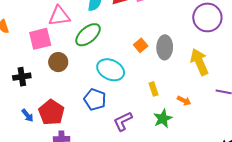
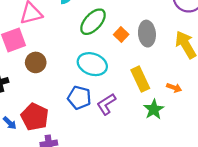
green ellipse: (88, 35) -> (93, 22), moved
yellow rectangle: (153, 89) -> (140, 79), size x1.6
purple L-shape: (123, 121) -> (106, 104), moved

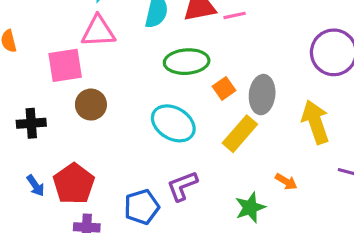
green ellipse: (93, 22) -> (187, 62), turned 32
yellow rectangle: (140, 79) -> (240, 134), moved, turned 55
blue pentagon: (79, 98) -> (142, 207), moved, turned 30

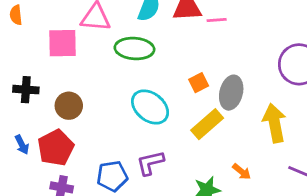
green ellipse: (187, 62) -> (134, 49), moved
brown circle: (91, 105) -> (69, 106), moved

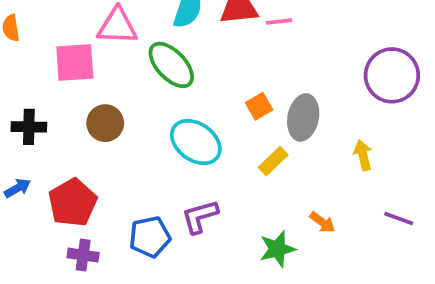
green ellipse: (134, 49) -> (171, 65), turned 45
brown circle: (69, 106) -> (105, 123), moved
yellow arrow: (274, 123) -> (363, 155), size x0.6
yellow rectangle: (207, 124) -> (273, 161), size x0.7
blue arrow: (22, 145) -> (17, 188), moved, turned -90

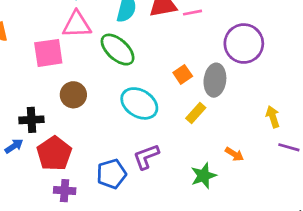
purple circle: (392, 75) -> (244, 44), moved
black cross: (29, 127) -> (31, 120), moved
yellow arrow: (363, 155) -> (273, 117), moved

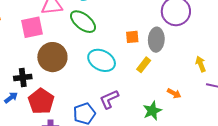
orange square: (183, 74) -> (132, 37), turned 32
brown circle: (73, 95) -> (52, 57), size x1.5

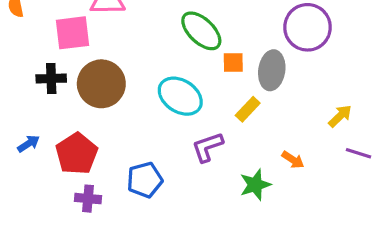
green ellipse: (83, 22) -> (201, 31), moved
yellow arrow: (201, 64) -> (340, 116), turned 63
black cross: (23, 77) -> (51, 79), moved
purple L-shape: (109, 99) -> (207, 147), moved

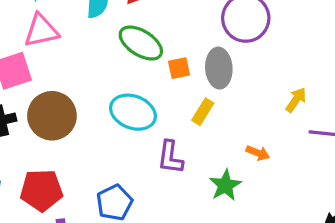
purple L-shape: (207, 147) -> (170, 157), turned -52
red pentagon: (77, 154) -> (41, 190), turned -30

